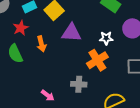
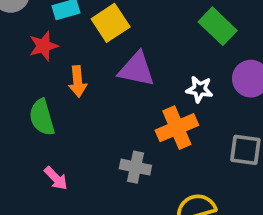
green semicircle: (15, 54) -> (42, 117), moved
pink arrow: (48, 95) -> (56, 178), moved

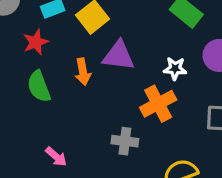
orange arrow: (78, 81) -> (83, 72), moved
green semicircle: (42, 117) -> (39, 86), moved

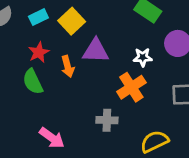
red star: (36, 42) -> (39, 52), moved
pink arrow: (56, 157) -> (52, 138), size x1.4

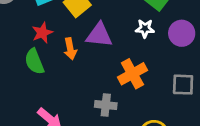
white star: (143, 57) -> (145, 28), moved

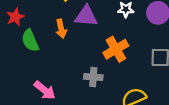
red star: (42, 33) -> (15, 17), moved

